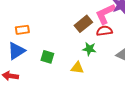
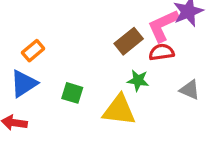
orange rectangle: (22, 30) -> (33, 51), turned -32
yellow triangle: (77, 68) -> (119, 110), size x1.6

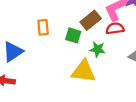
orange rectangle: (33, 51) -> (43, 27), moved, turned -56
green square: (72, 93) -> (73, 35), moved

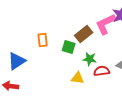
red semicircle: (115, 28) -> (102, 71), moved
yellow triangle: (84, 71) -> (78, 78), size x0.6

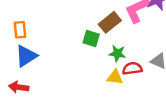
orange rectangle: (43, 40) -> (20, 30), moved
yellow triangle: (78, 78) -> (115, 77), moved

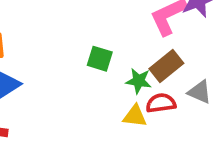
brown rectangle: (110, 22) -> (166, 66), moved

